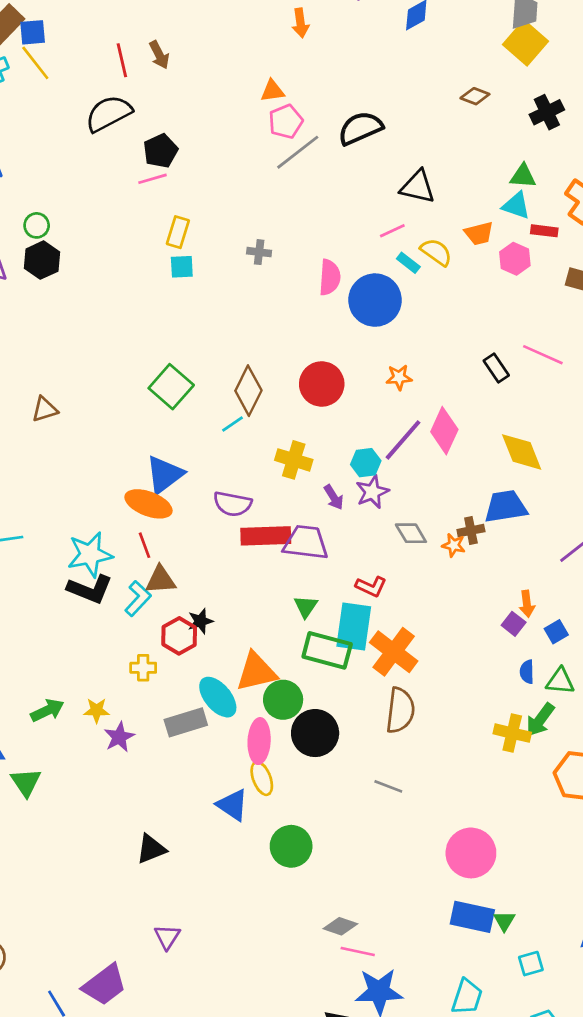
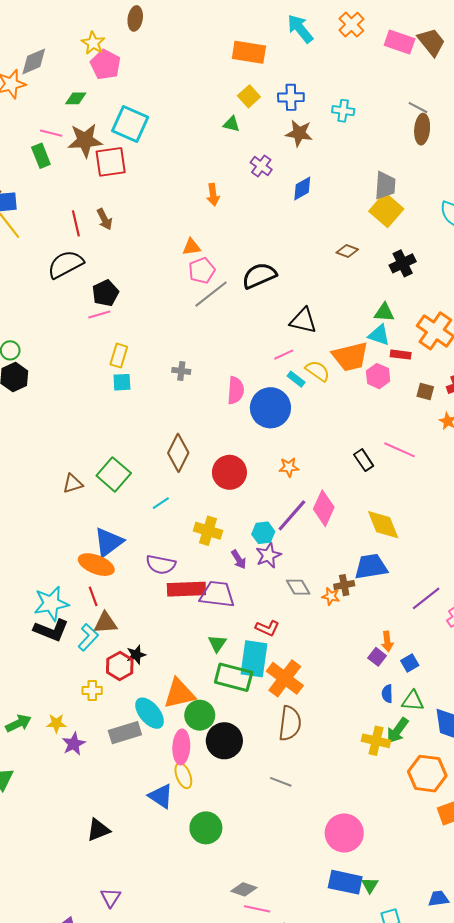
orange trapezoid: (479, 233) -> (350, 357), size x1.6
brown diamond: (248, 391) -> (178, 453), moved
brown triangle: (45, 409) -> (73, 484), moved

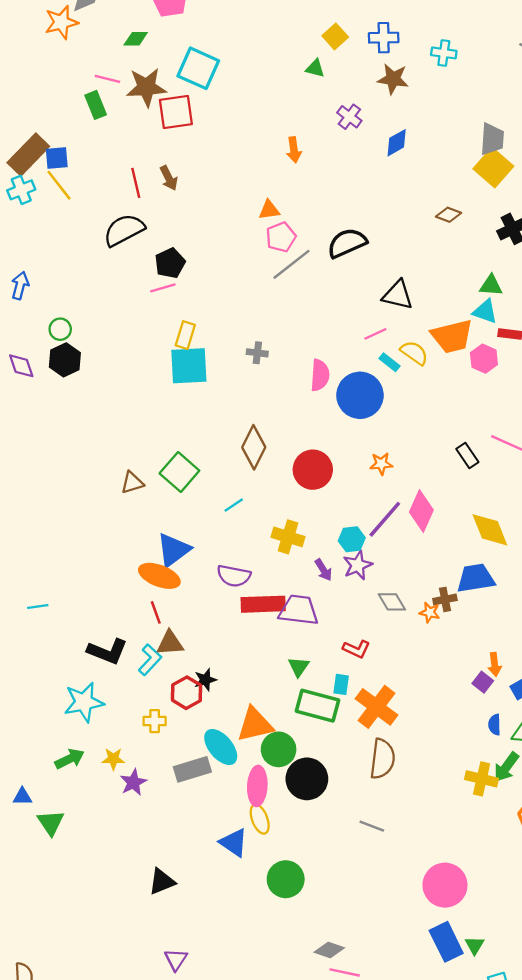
cyan square: (122, 382) -> (189, 366), size x1.8
cyan star: (51, 603) -> (84, 702), moved
cyan rectangle: (254, 659) -> (341, 684), size x0.5
blue rectangle: (345, 882) -> (446, 942), turned 52

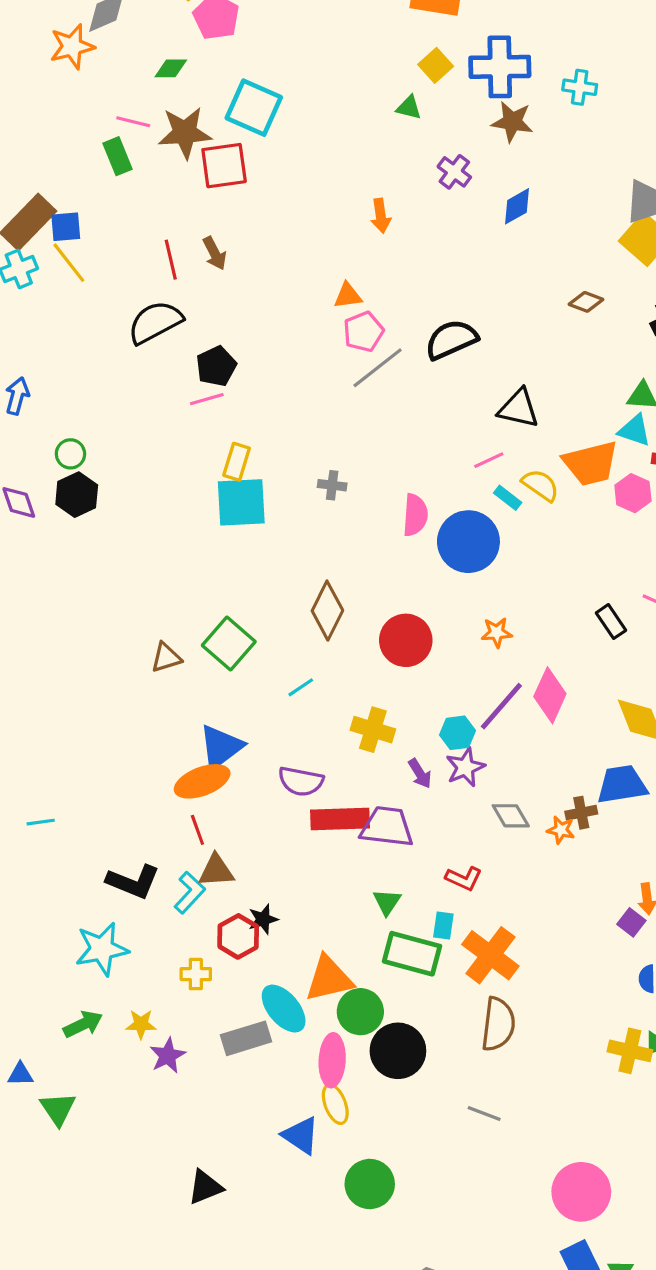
blue cross: (384, 38) -> (500, 67), size x1.5
orange ellipse: (159, 576) -> (202, 781), turned -42

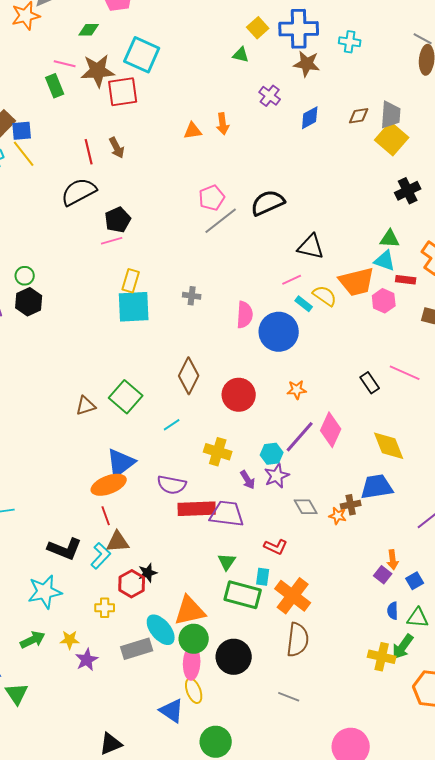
orange triangle: (348, 296) -> (193, 131), moved
brown diamond: (586, 302) -> (359, 116), moved, turned -30
green circle: (360, 1012) -> (194, 639), moved

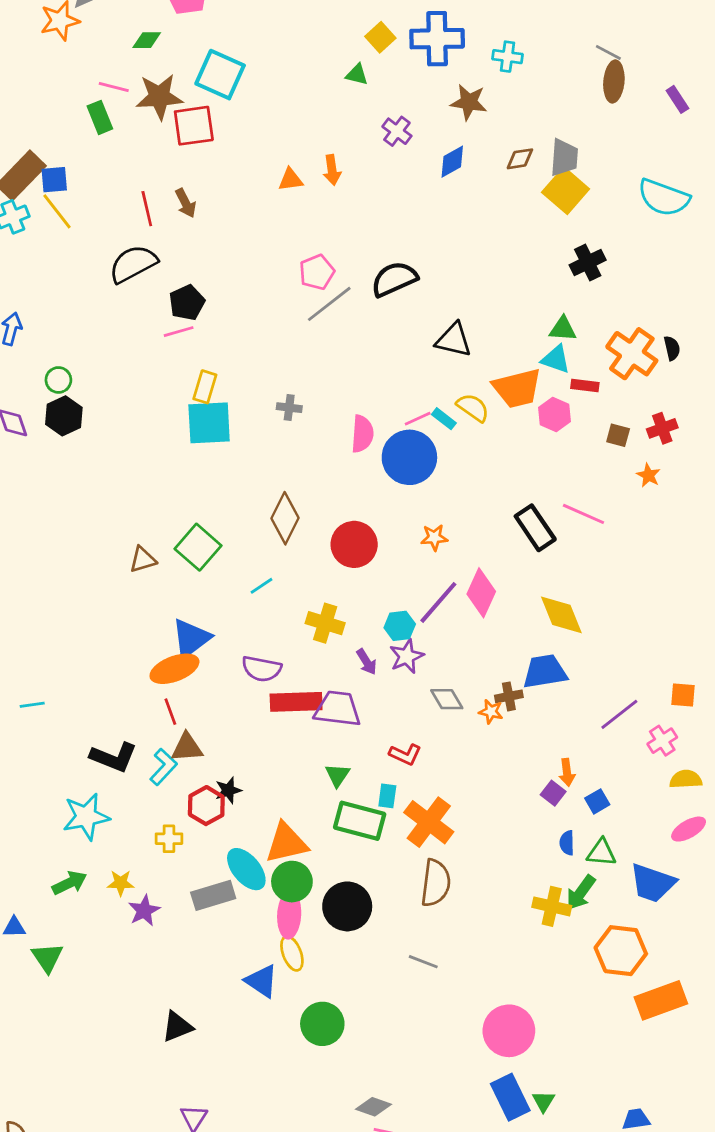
brown star: (307, 64) -> (469, 102), moved
pink line: (292, 280) -> (418, 419), moved
black rectangle: (370, 383) -> (535, 528), size x1.5

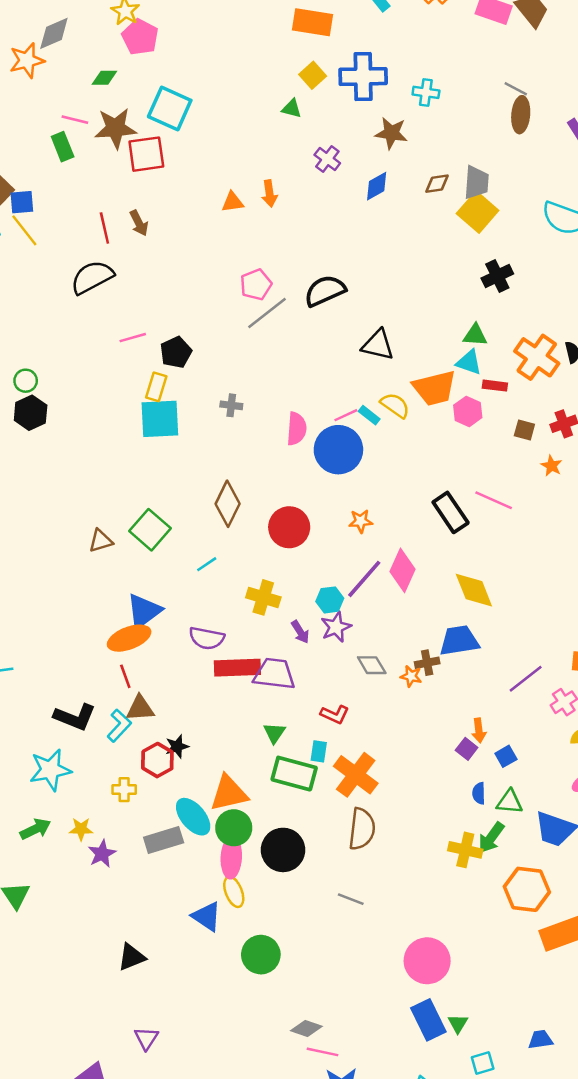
black pentagon: (187, 303) -> (176, 352), moved

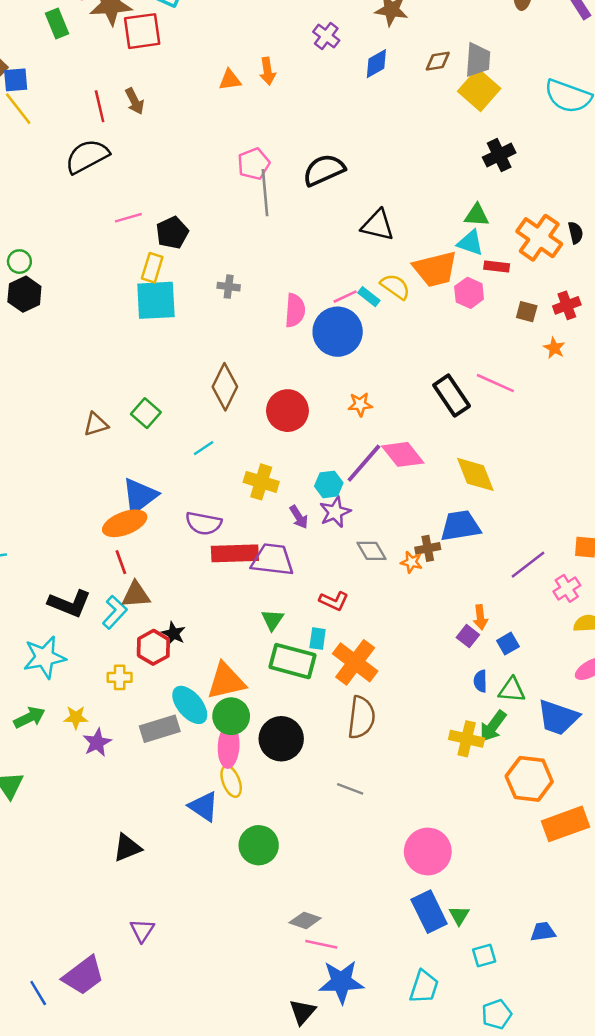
gray line: (267, 313) -> (265, 193), turned -57
green square: (150, 530) -> (146, 413), size x0.7
pink diamond: (402, 570) -> (403, 454), turned -63
black star: (177, 746) -> (173, 634), turned -30

